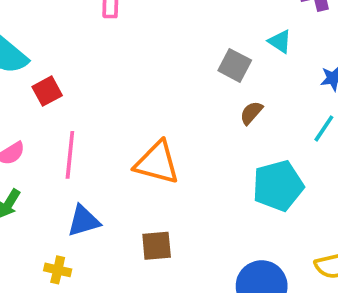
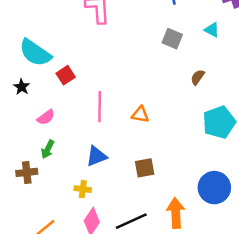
gray square: (235, 65) -> (172, 39), moved
pink line: (70, 155) -> (100, 107), moved
orange triangle: (157, 163) -> (140, 115), size x0.6

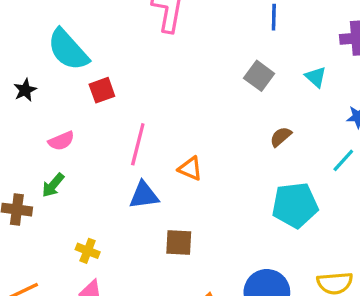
black star: (22, 87) -> (25, 90), moved
blue triangle: (96, 156) -> (144, 195), moved

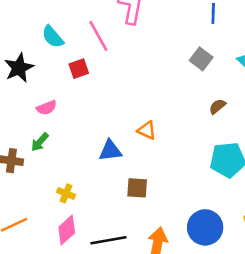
cyan semicircle: (68, 50) -> (53, 37), size x0.7
black star: (25, 90) -> (19, 68), size x1.6
pink line: (138, 144) -> (98, 36), moved, turned -44

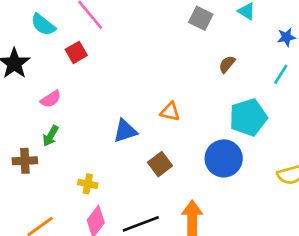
orange triangle: (147, 130) -> (170, 112), moved
brown square: (137, 188) -> (160, 164), turned -30
blue circle: (205, 227) -> (224, 158), moved

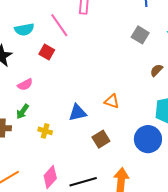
cyan semicircle: (43, 25) -> (24, 29), turned -54
red square: (76, 52) -> (47, 52), turned -35
yellow cross: (88, 184) -> (45, 131), moved

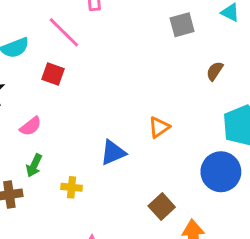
gray square: (140, 35) -> (182, 25), turned -36
orange triangle: (112, 101) -> (159, 127), turned -42
brown square: (101, 139) -> (162, 207), moved

